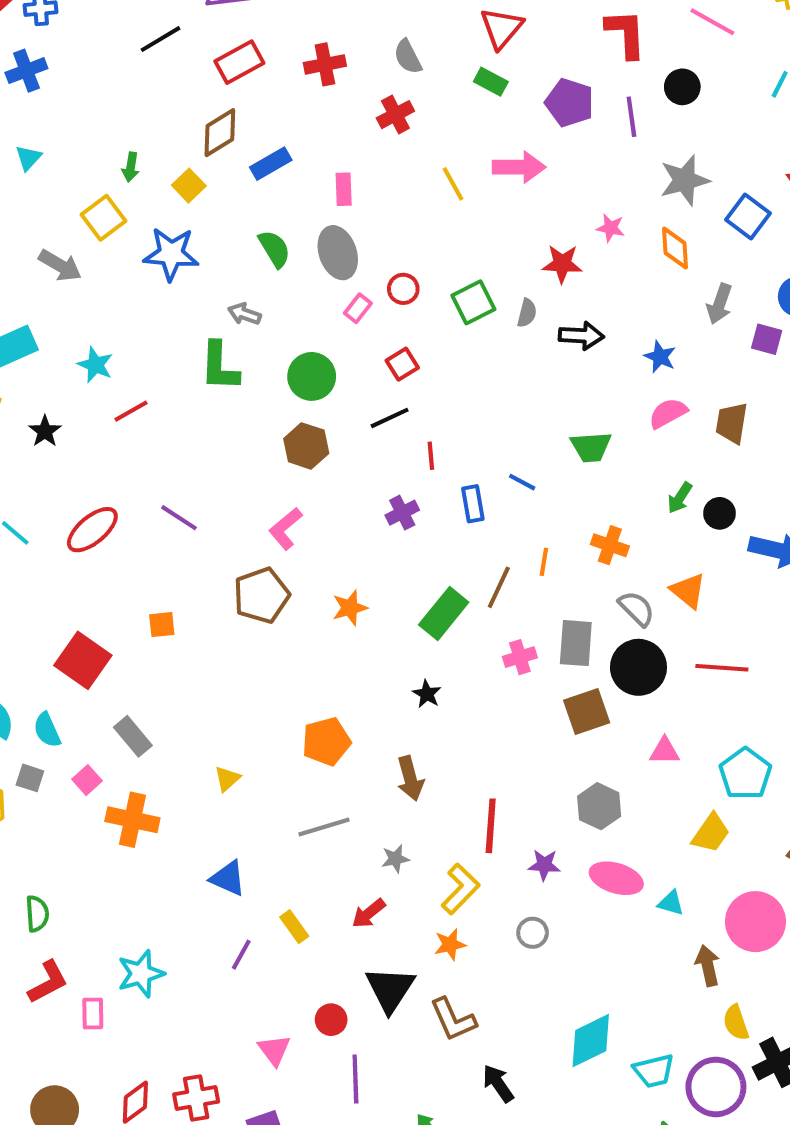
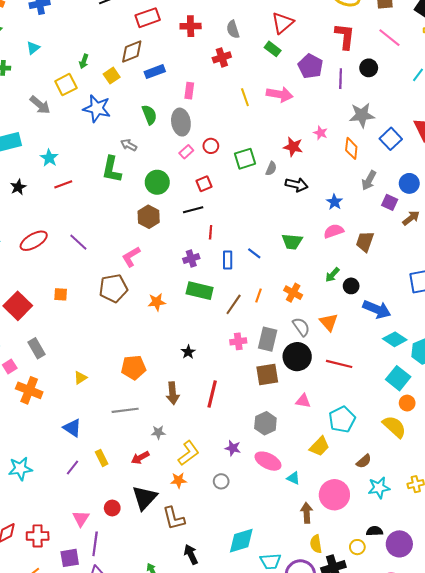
green rectangle: (444, 613) -> (200, 291), moved, turned 55
red line: (491, 826) -> (212, 394), moved
purple line: (355, 1079) -> (95, 544), moved

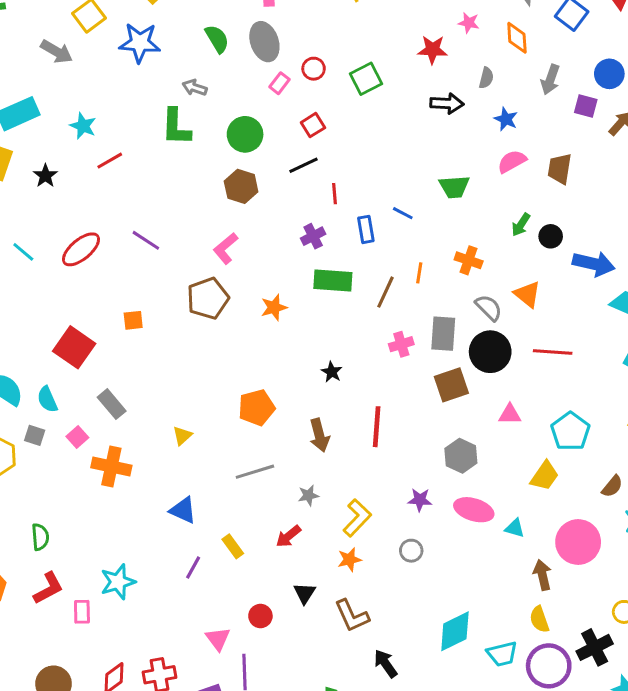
gray semicircle: (271, 169) -> (486, 78), moved
black triangle: (145, 498) -> (305, 593), size x0.6
yellow semicircle: (316, 544) -> (539, 619), moved

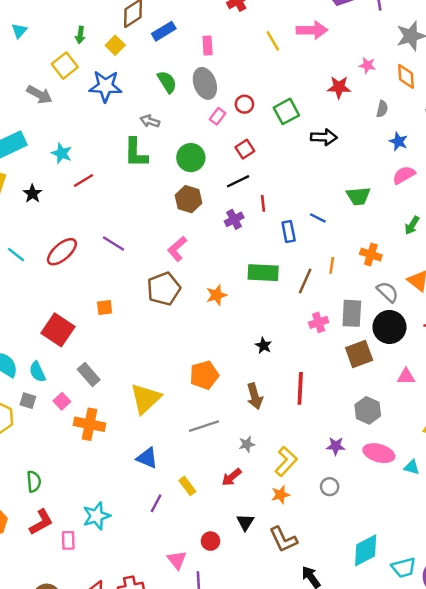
black arrow: (447, 103) -> (324, 137), moved
purple cross: (313, 236) -> (234, 219), moved
yellow triangle: (182, 436) -> (146, 399), size x2.0

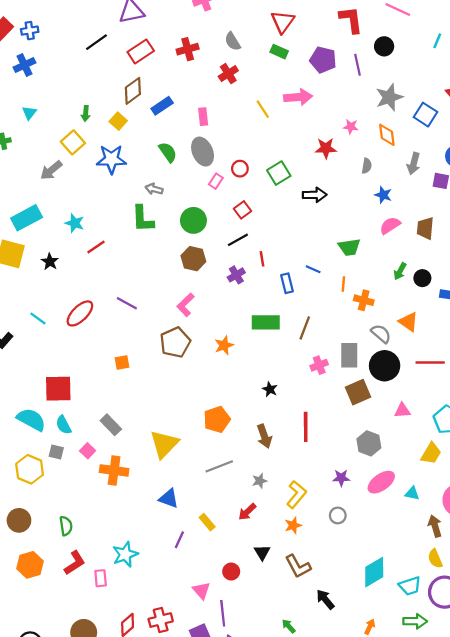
gray arrow: (39, 95) -> (51, 170), turned 115
orange line: (332, 265) -> (343, 284), moved
red square: (58, 330) -> (58, 389), moved, turned -32
pink ellipse: (379, 453) -> (381, 482), turned -48

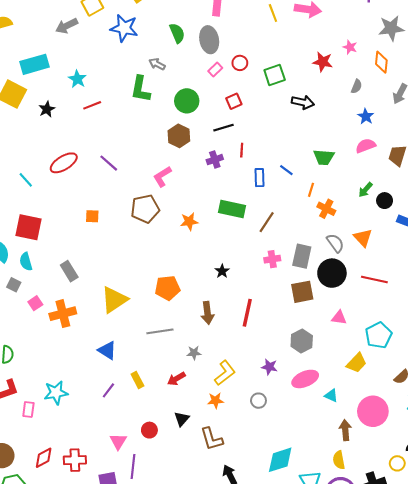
cyan line: (38, 318) -> (26, 180), moved
pink square: (88, 451) -> (35, 303), moved
orange cross: (114, 470) -> (63, 314), turned -35

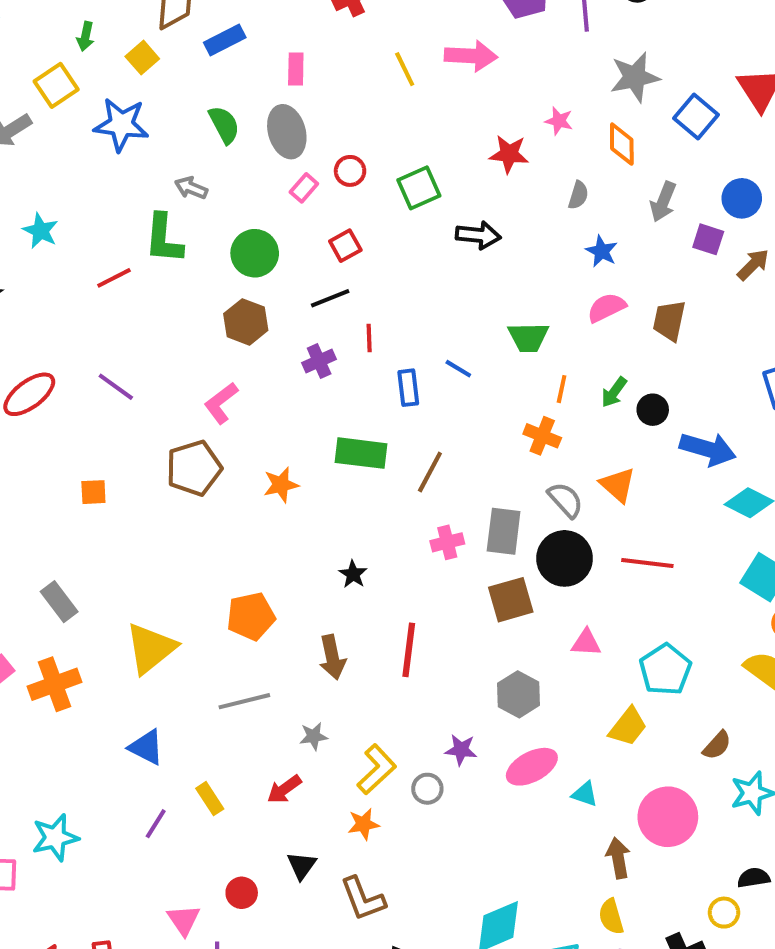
red line: (92, 105) -> (114, 278), moved
orange line: (311, 190) -> (562, 389), moved
gray circle: (258, 401) -> (427, 789), moved

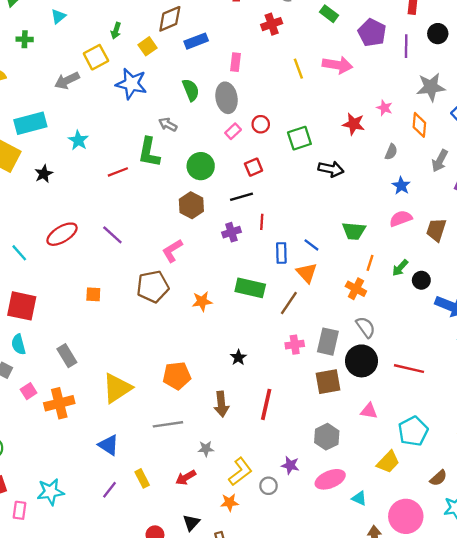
orange triangle: (618, 485) -> (307, 273), moved

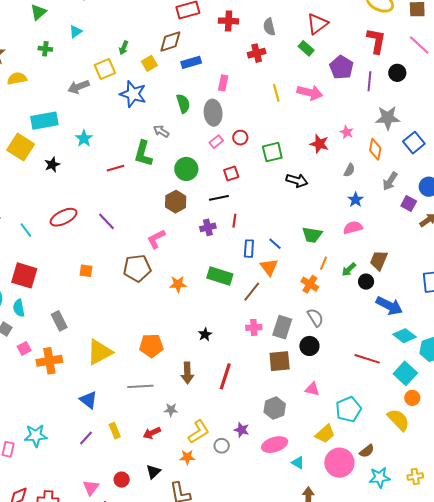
brown trapezoid: (436, 230) -> (379, 260), moved
black circle: (362, 361) -> (309, 346), size x0.7
red line: (409, 369) -> (367, 359), moved
pink circle: (406, 516) -> (339, 463), moved

